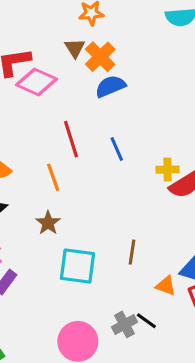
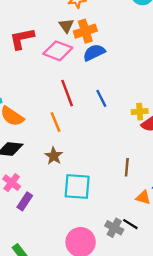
orange cross: (100, 57) -> (85, 31), turned 30
pink diamond: (37, 82) -> (58, 51), moved
brown line: (132, 252) -> (127, 167), moved
gray cross: (124, 324) -> (114, 228), turned -30

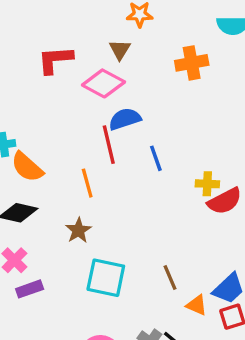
orange cross: (85, 31) -> (192, 63), moved
blue semicircle: (94, 52) -> (125, 119), moved
brown line: (127, 167) -> (170, 277), moved, turned -36
purple rectangle: (25, 201) -> (30, 289), turned 30

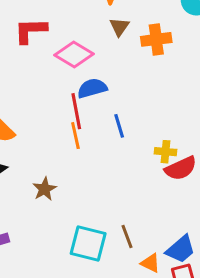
brown triangle: (120, 50) -> (119, 27), moved
orange line: (87, 183) -> (75, 136), moved
cyan square: (106, 278) -> (88, 243), moved

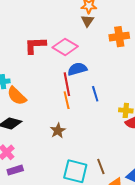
brown triangle: (119, 27) -> (88, 21), moved
red L-shape: (30, 31) -> (35, 45), moved
brown star: (45, 189) -> (58, 131), moved

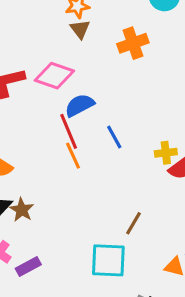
brown star: (58, 131) -> (22, 210), moved
brown line: (101, 166) -> (134, 223), moved, turned 63
purple rectangle: (15, 170) -> (28, 267), moved

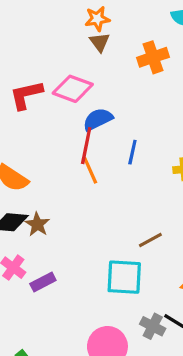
red line: (69, 131) -> (86, 146), turned 33
blue line: (114, 137) -> (132, 152), turned 40
brown line: (134, 223) -> (150, 240), turned 30

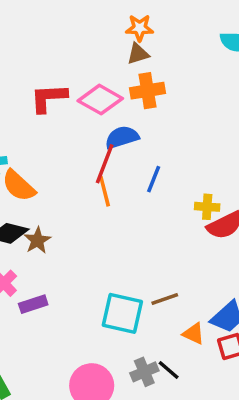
brown triangle: (100, 42) -> (138, 54), turned 40
orange cross: (153, 57) -> (148, 91), moved
brown line: (150, 240) -> (165, 299), moved
gray cross: (153, 326) -> (144, 372), turned 30

